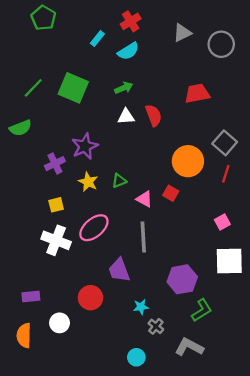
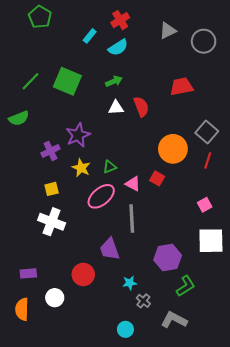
pink ellipse: (94, 228) -> (101, 196), moved

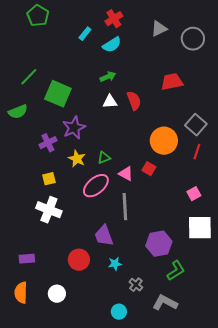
green square: (67, 81) -> (58, 94), moved
cyan star: (130, 283) -> (115, 264), moved
white circle: (55, 298) -> (57, 294), moved

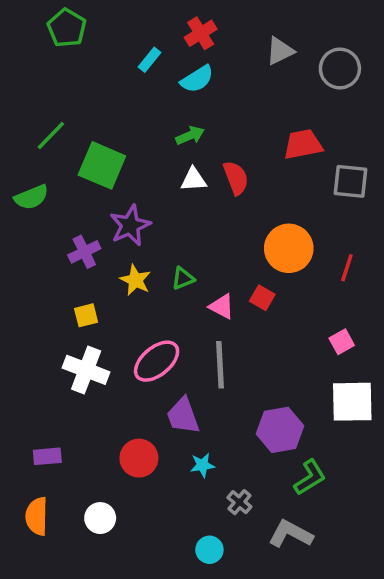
gray square: (196, 125) -> (350, 181), moved, turned -35
pink ellipse: (96, 186) -> (157, 361), moved

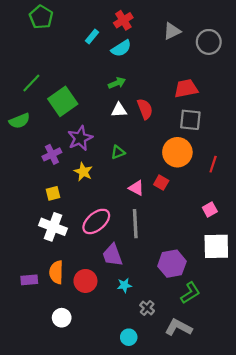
green square: (102, 165) -> (63, 101), turned 32
gray square: (350, 181) -> (190, 120), moved
green triangle: (183, 278) -> (118, 152), moved
orange semicircle: (37, 516) -> (56, 272), moved

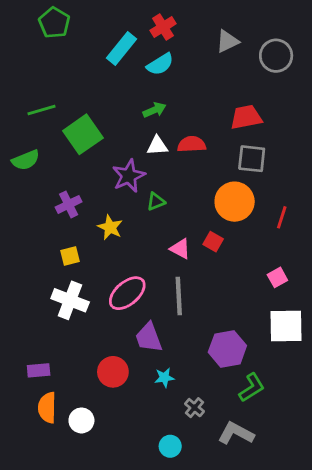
cyan rectangle: (92, 37) -> (122, 48), size x1.6
green line: (31, 83) -> (41, 110), turned 30
red semicircle: (145, 109) -> (192, 144), turned -72
purple star: (80, 138) -> (129, 176), moved
orange semicircle: (56, 272) -> (47, 408), moved

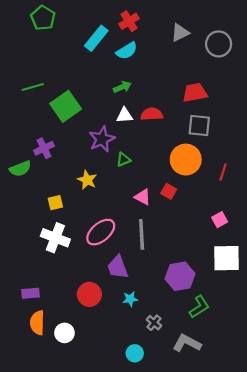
green semicircle: (26, 160) -> (20, 169), moved
purple cross: (69, 204) -> (44, 148), moved

